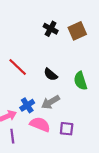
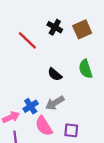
red line: (18, 67) -> (27, 40), moved
green semicircle: (80, 81) -> (86, 69), moved
pink semicircle: (40, 124) -> (44, 126), turned -144

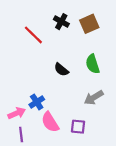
gray arrow: (55, 103) -> (94, 98), moved

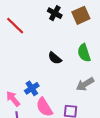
red line: (33, 35) -> (15, 26), moved
pink arrow: (17, 113) -> (13, 99), turned -105

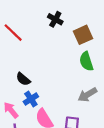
brown square: (81, 15) -> (83, 35), moved
black semicircle: (55, 58) -> (23, 79), moved

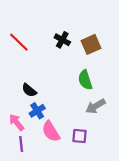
black cross: (55, 19) -> (62, 40), moved
green semicircle: (86, 61) -> (85, 80), moved

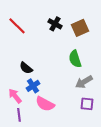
pink semicircle: (51, 131) -> (45, 104), turned -30
purple square: (80, 136) -> (87, 104), moved

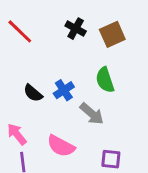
gray arrow: (84, 82) -> (92, 114), moved, turned -108
blue cross: (33, 86) -> (64, 90), moved
purple square: (87, 104) -> (111, 159), moved

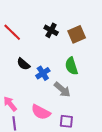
black semicircle: (33, 93) -> (23, 64), moved
purple square: (111, 159) -> (66, 121), moved

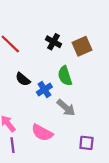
green semicircle: (71, 66) -> (65, 76), moved
purple square: (66, 121) -> (86, 143), moved

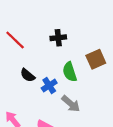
black cross: (54, 42) -> (58, 38), turned -35
brown square: (82, 46) -> (96, 59), moved

